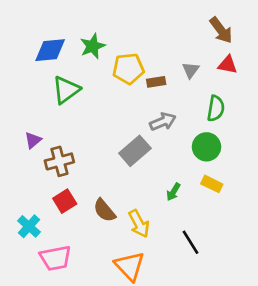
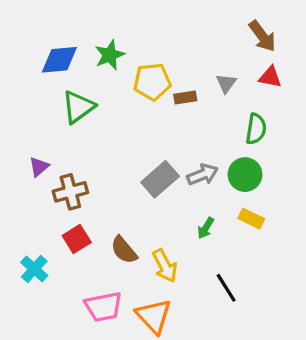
gray arrow: (163, 122) -> (203, 175), moved
pink trapezoid: (55, 258) -> (103, 307), moved

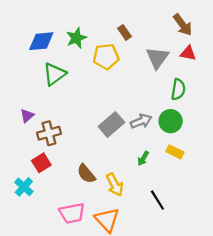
gray triangle: (226, 83) -> (157, 58), size x1.6
brown rectangle: (185, 97) -> (125, 32), moved, turned 64
red square: (77, 239) -> (41, 163), moved

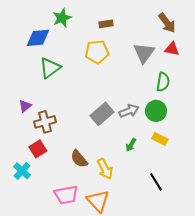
brown rectangle: (125, 32) -> (106, 24), moved, turned -64
green star: (76, 38) -> (62, 18), moved
black line: (157, 200) -> (156, 182), moved

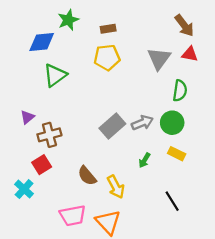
brown rectangle: (106, 24) -> (108, 29), moved

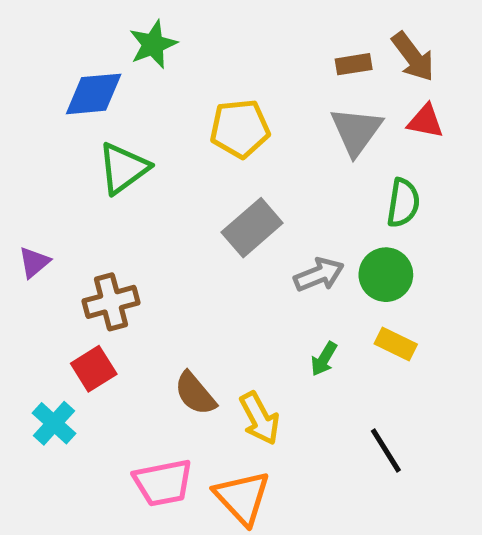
brown rectangle: (108, 29) -> (354, 64), moved
purple triangle: (27, 117) -> (34, 262), moved
gray rectangle: (112, 126) -> (252, 228), moved

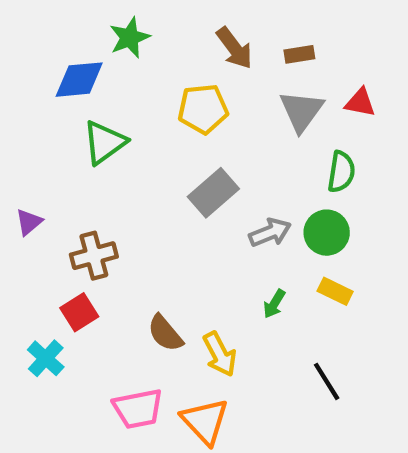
brown arrow: (413, 57) -> (234, 48), moved

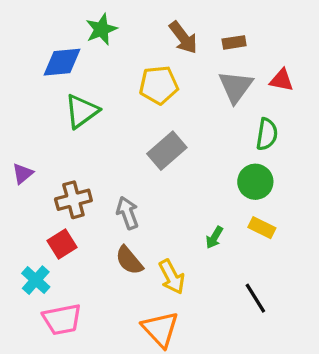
gray arrow: (270, 233) -> (128, 213), moved, turned -88
pink trapezoid: (138, 409) -> (62, 319), moved

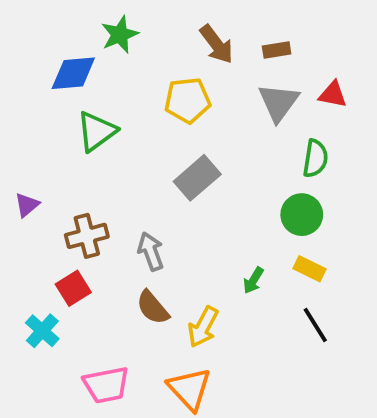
yellow arrow: (172, 277) -> (203, 327), turned 56
black line: (255, 298) -> (315, 325), moved
pink trapezoid: (62, 319) -> (106, 385), moved

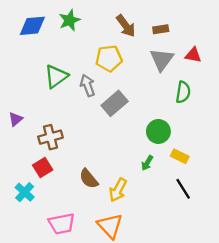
blue diamond: (73, 73) -> (32, 26), moved
green circle: (302, 215) -> (158, 131), moved
gray arrow: (151, 251) -> (88, 85), moved

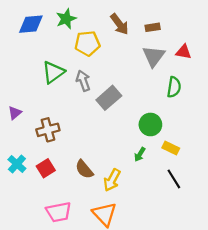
yellow pentagon: (109, 58) -> (87, 43), moved
red square: (43, 167) -> (46, 168), moved
cyan cross: (25, 192) -> (17, 164), moved

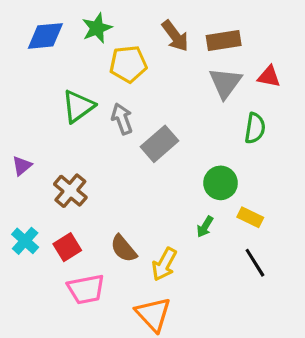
brown rectangle: (153, 27) -> (224, 41), size x1.5
brown cross: (48, 130) -> (70, 191), turned -35
pink trapezoid: (59, 212) -> (86, 289), moved

